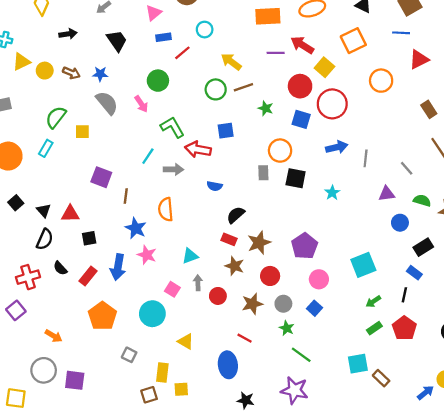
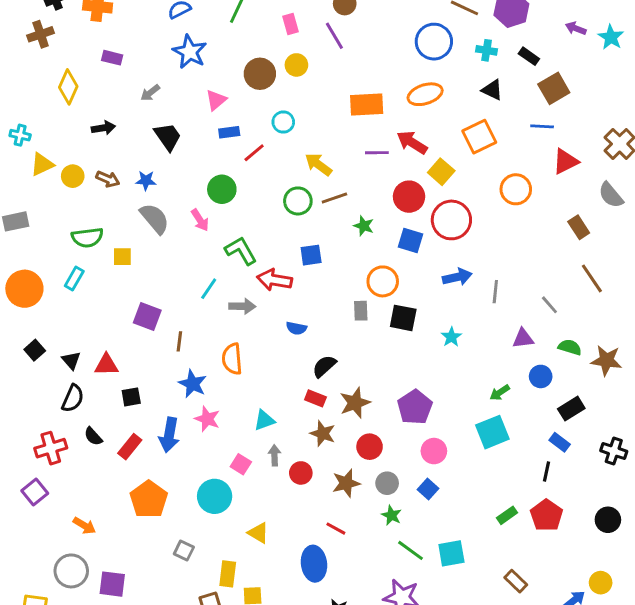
green semicircle: (56, 117) -> (87, 238), turned -135
green arrow: (373, 302) -> (500, 393), moved
cyan square: (358, 364) -> (451, 553), moved

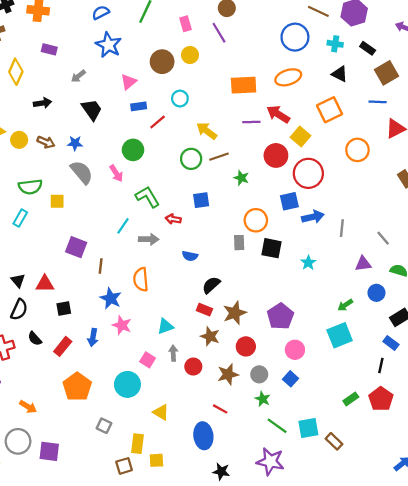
blue square: (410, 240) -> (289, 201), moved, turned -30
red arrow: (274, 280) -> (173, 219), size x0.6
blue arrow: (169, 435) -> (93, 338), size x0.7
brown rectangle: (516, 581) -> (334, 441), moved

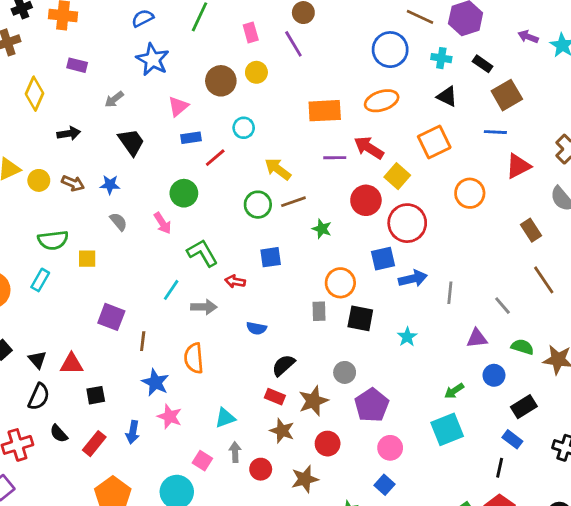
gray semicircle: (82, 172) -> (118, 222), size x0.6
gray circle: (259, 374) -> (345, 372), moved

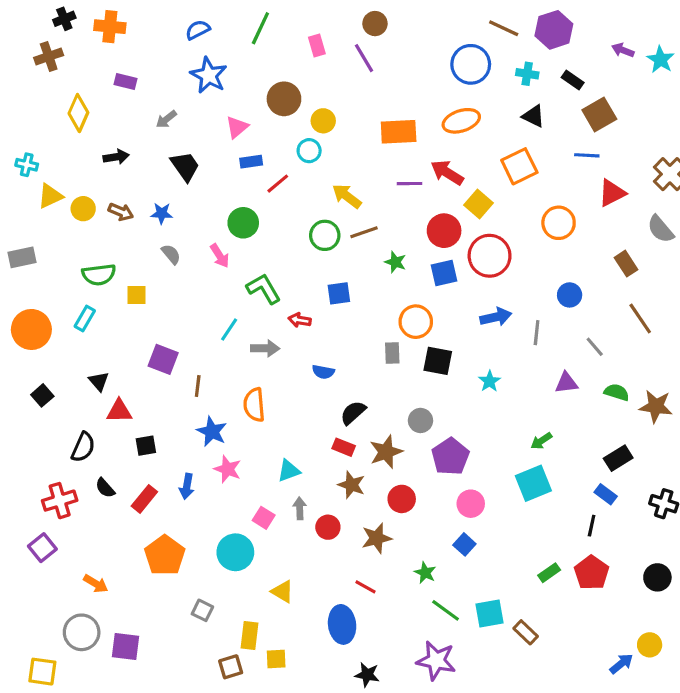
yellow circle: (256, 72) -> (323, 121), moved
blue square: (383, 259) -> (444, 273), moved
black triangle: (37, 360) -> (99, 381), moved
blue circle: (494, 375) -> (570, 295), moved

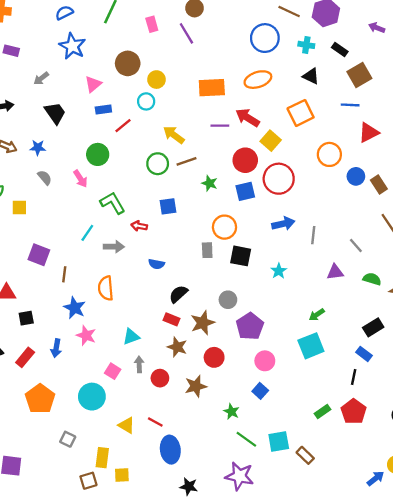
blue circle: (570, 295) -> (356, 176), moved
red line: (366, 587) -> (155, 422), moved

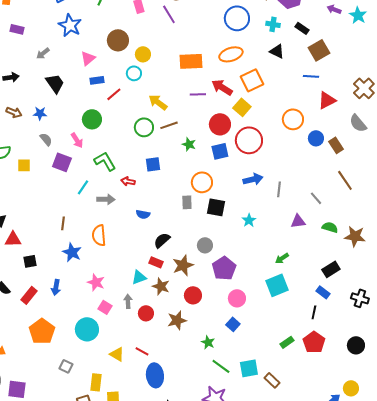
orange square: (301, 113) -> (252, 80), moved
purple square: (39, 255) -> (62, 162), moved
pink star: (86, 335) -> (96, 282), moved
cyan triangle: (131, 337) -> (139, 277), moved

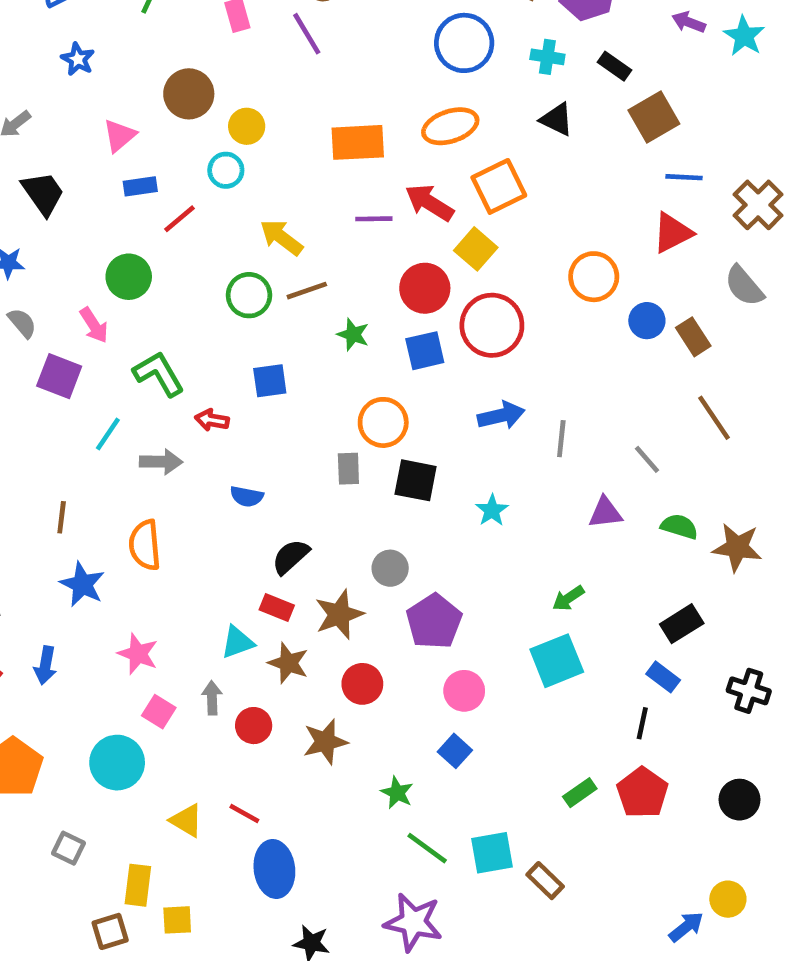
blue star: (70, 25) -> (78, 59), size x0.6
blue line: (311, 76) -> (684, 177), moved

